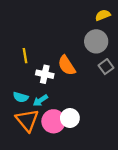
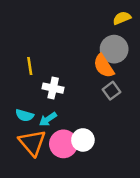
orange semicircle: (67, 65) -> (104, 66), moved
gray square: (106, 67) -> (111, 91), moved

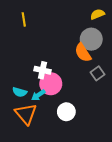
yellow line: (30, 66) -> (24, 19), moved
gray square: (111, 91) -> (97, 73), moved
pink circle: (63, 144) -> (51, 84), moved

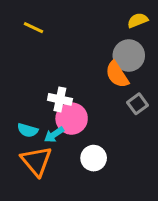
yellow line: (24, 19) -> (34, 28), turned -56

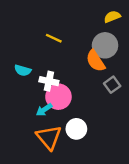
yellow line: (34, 28) -> (54, 38), moved
cyan semicircle: (28, 130) -> (23, 70), moved
orange triangle: (36, 161) -> (49, 137), moved

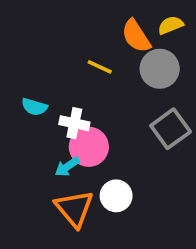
yellow line: (54, 38) -> (100, 67), moved
orange semicircle: (95, 61) -> (136, 36), moved
gray square: (112, 85) -> (171, 129), size x1.5

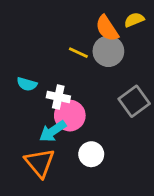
gray circle: (160, 69) -> (108, 51), moved
cyan arrow: (67, 167) -> (53, 131), size x1.4
orange triangle: (74, 209) -> (40, 163), moved

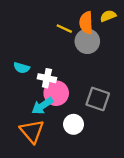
orange semicircle: (107, 28) -> (86, 23), turned 30
yellow line: (78, 53) -> (64, 29), moved
gray square: (134, 101) -> (98, 99), moved, turned -35

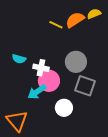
orange semicircle: (86, 23) -> (75, 20), turned 60
gray circle: (87, 41) -> (76, 62), moved
orange triangle: (32, 131) -> (17, 121), moved

